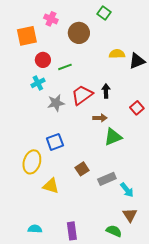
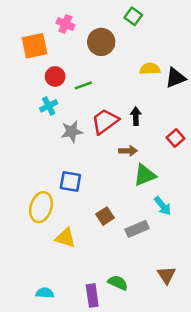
blue square: (55, 142) -> (70, 182), turned 30
cyan arrow: (127, 190) -> (163, 206), moved
green semicircle: (114, 231) -> (118, 283), moved

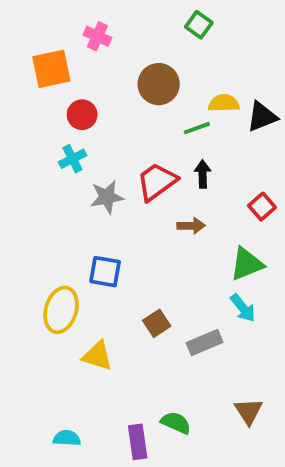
brown circle: (101, 42) -> (159, 84), moved
green line: (83, 85) -> (197, 128), moved
green triangle: (145, 175) -> (247, 264), moved

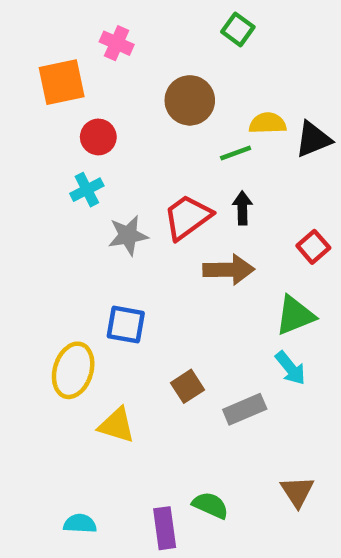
brown arrow: (191, 226) -> (229, 270), size x1.5

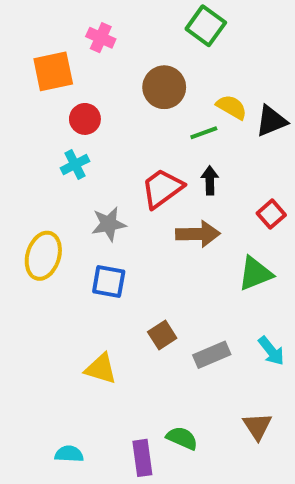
green square: (238, 29) -> (206, 26), size x1.4
yellow semicircle: (268, 123) -> (232, 107), turned 32
gray star: (128, 235) -> (109, 224), moved
cyan arrow: (290, 368) -> (271, 351), moved
yellow ellipse: (73, 370) -> (43, 256), moved

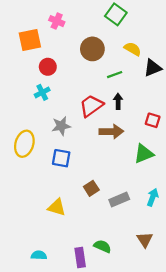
yellow semicircle: (232, 107) -> (133, 49), moved
red square: (271, 214) -> (153, 120), turned -32
cyan arrow: (271, 351) -> (153, 197), turned -120

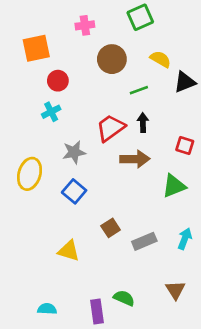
green square: (116, 14) -> (140, 17), turned 30
pink cross: (57, 21) -> (85, 25), moved, turned -32
blue square: (61, 158) -> (74, 191), turned 30

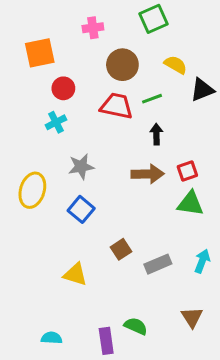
red trapezoid: (111, 128) -> (117, 106), moved, turned 48
red square: (185, 145) -> (187, 171), moved, turned -36
green triangle: (174, 186) -> (190, 204), turned 30

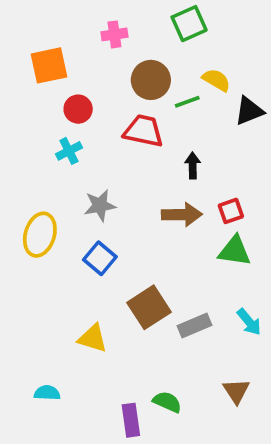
green line: (152, 99) -> (187, 102), moved
brown square: (121, 249) -> (149, 307), size x1.6
cyan arrow: (202, 261) -> (249, 322), turned 120
cyan semicircle: (52, 338) -> (47, 393), moved

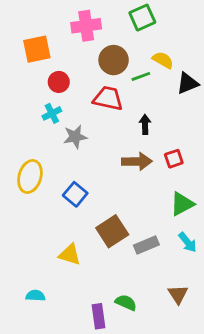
pink cross: (114, 34) -> (86, 26), size x1.5
gray star: (100, 205) -> (75, 137), moved
green triangle: (235, 251) -> (182, 204), moved, turned -36

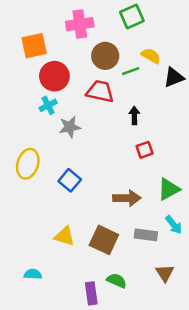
red circle: (59, 82) -> (54, 76), size x1.5
red square: (174, 159) -> (145, 150), moved
brown arrow: (137, 161) -> (127, 198), moved
brown square: (112, 231) -> (104, 240), moved, turned -32
gray rectangle: (146, 245) -> (146, 235), moved, turned 30

